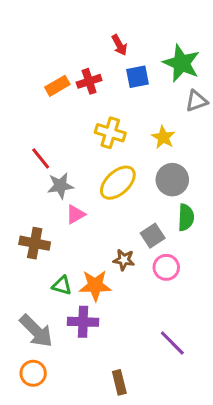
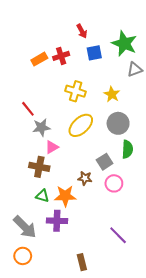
brown cross: (35, 243) -> (39, 167), moved

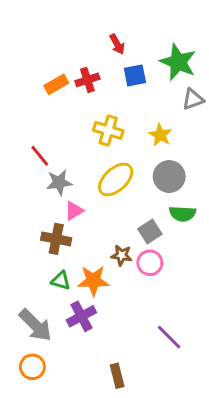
green semicircle: (127, 149) -> (183, 214), turned 90
pink circle: (114, 183) -> (150, 263), moved
purple cross: (57, 221) -> (81, 316), turned -30

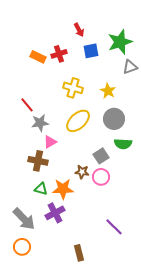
green star: (178, 62) -> (120, 42), turned 30
orange rectangle: (56, 84) -> (38, 57), turned 56

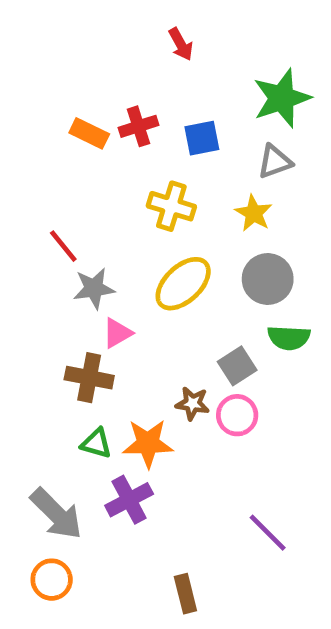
red arrow: (79, 30) -> (181, 44), moved
blue square: (91, 51) -> (202, 138), moved
gray triangle: (130, 67) -> (275, 162), moved

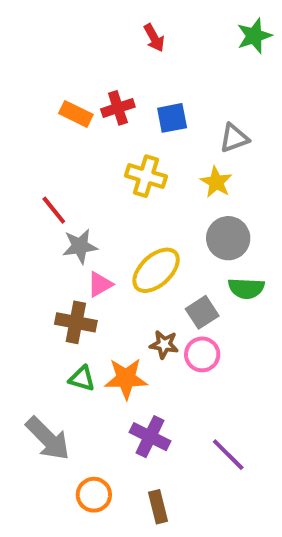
green star: (282, 98) -> (254, 36), moved, size x0.7
yellow ellipse: (183, 284) -> (156, 270), moved
purple cross: (129, 500) -> (150, 437), moved, turned -36
orange circle: (52, 580) -> (94, 495), moved

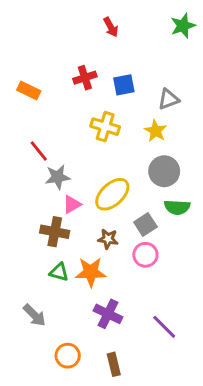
orange rectangle: (76, 114) -> (29, 91), moved
brown star: (164, 344) -> (108, 239), moved
gray arrow: (48, 439) -> (35, 315), size x0.7

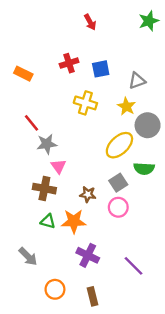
gray circle: (164, 171) -> (148, 125), moved
yellow ellipse: (112, 194) -> (119, 145), moved
pink triangle: (72, 204) -> (58, 166), turned -35

